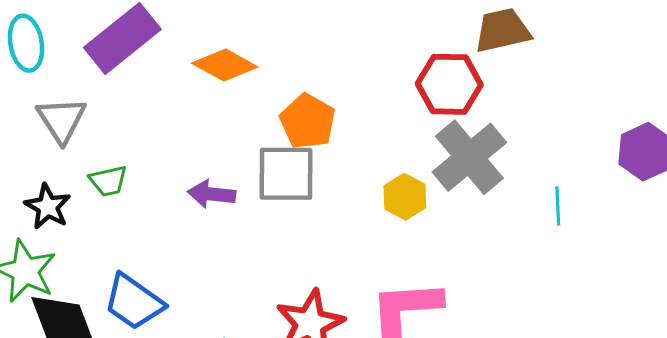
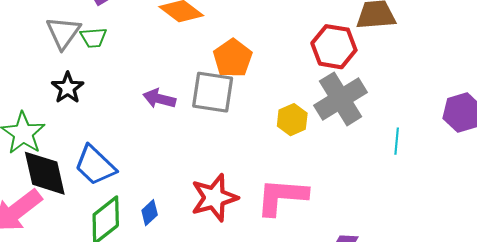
green trapezoid: (108, 181) -> (93, 38), moved
black star: (48, 207) -> (68, 88), moved

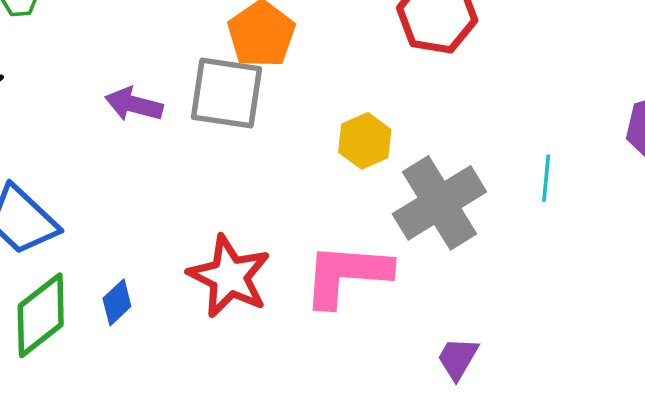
gray cross: (341, 99) -> (439, 203), moved
red star: (214, 198) -> (229, 276), turned -30

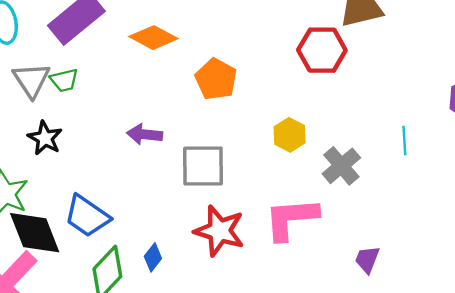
gray square: (226, 93) -> (203, 166), moved
gray cross: (439, 203) -> (341, 166), size x0.7

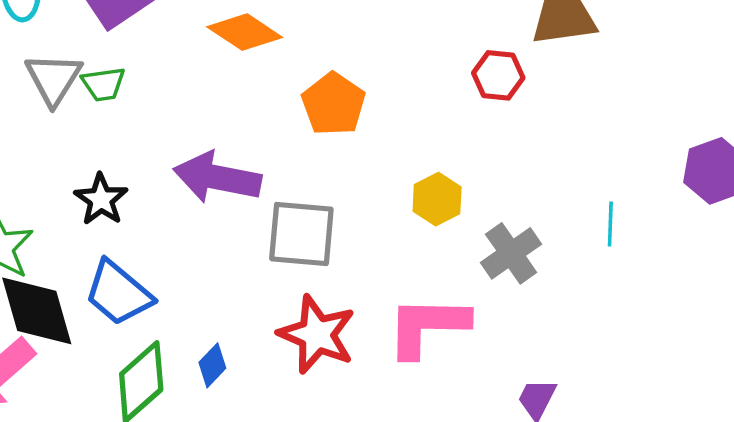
red hexagon: (322, 50) -> (498, 75), size x0.7
purple arrow: (144, 134) -> (217, 178), size x1.6
black star: (45, 138) -> (101, 199), moved

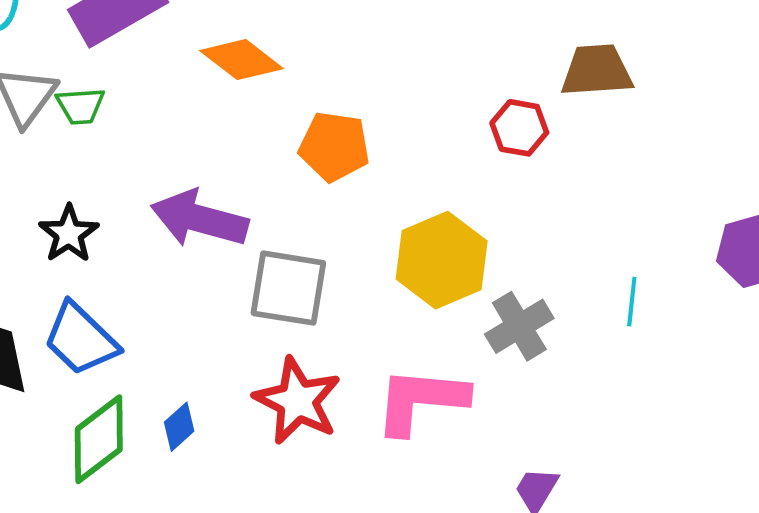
orange pentagon: (334, 104) -> (334, 147), turned -30
yellow hexagon: (437, 199) -> (442, 260), size x1.6

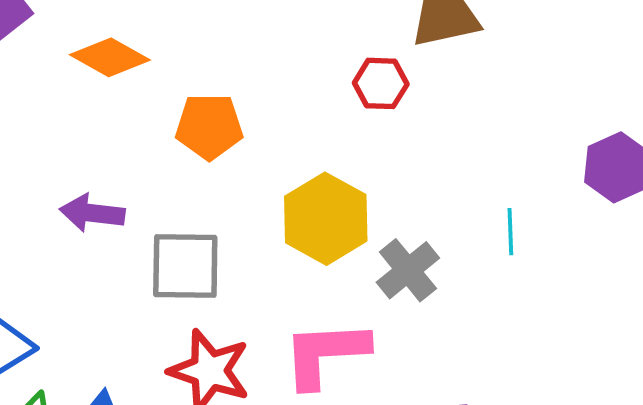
purple arrow: (199, 219) -> (92, 213), size x0.7

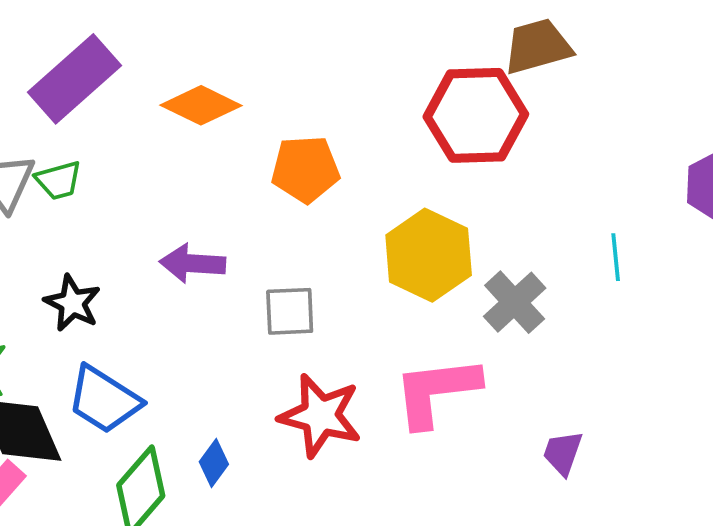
red hexagon: (381, 83) -> (476, 115), size x1.8
gray square: (185, 266) -> (290, 311), size x0.7

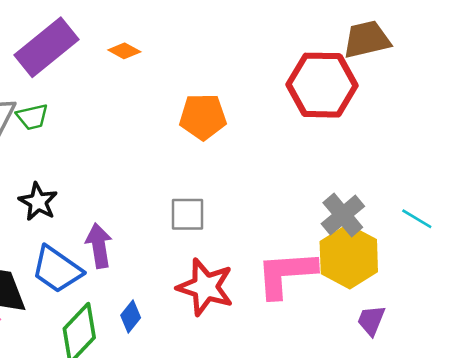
orange diamond: (201, 105) -> (124, 51), moved, size x0.6
yellow hexagon: (429, 255) -> (349, 257), moved
cyan line: (616, 257) -> (417, 219), moved, turned -56
purple arrow: (193, 263) -> (99, 246), moved, turned 75

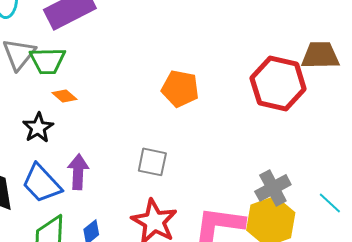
orange diamond: (124, 51) -> (64, 96), moved
green trapezoid: (32, 117) -> (48, 61), size x1.4

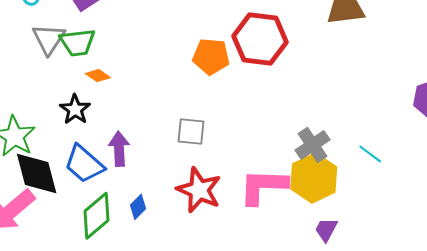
red hexagon: (278, 83) -> (260, 39), moved

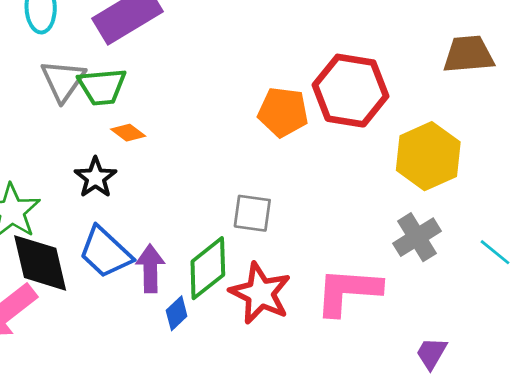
purple arrow: (119, 149) -> (150, 269), moved
yellow hexagon: (314, 178) -> (428, 156), moved
green diamond: (97, 216) -> (208, 268), moved

